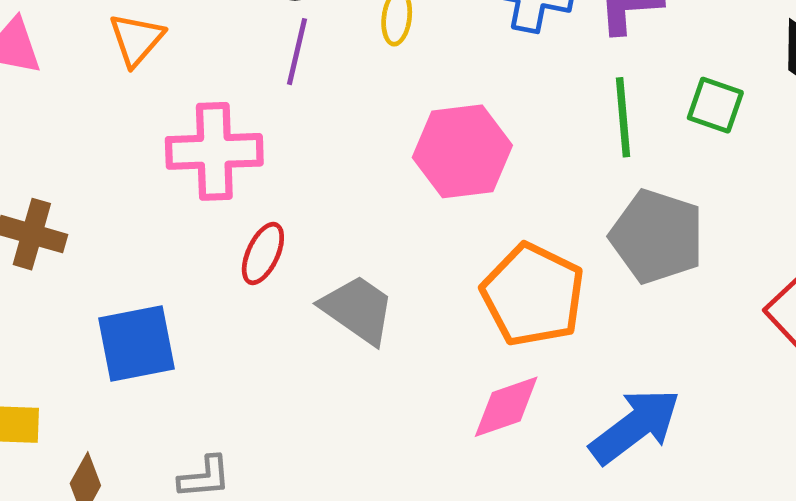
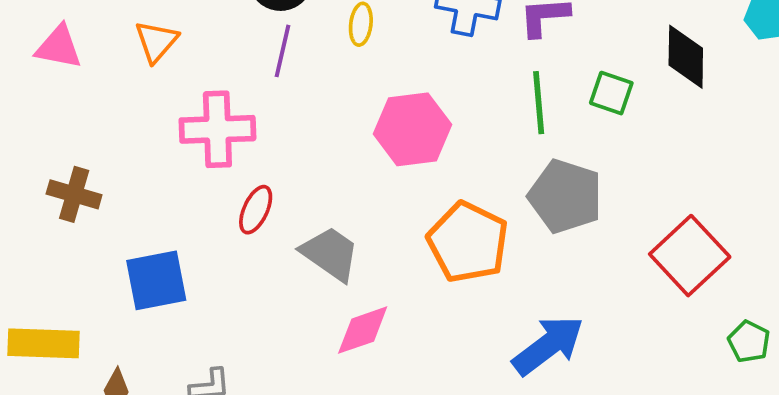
pink diamond: (506, 407) -> (363, 330), moved

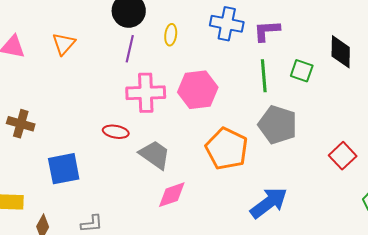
pink cross: (217, 129) -> (146, 93), moved
red ellipse: (256, 210) -> (116, 132), turned 75
red square: (690, 256) -> (343, 156), size x0.7

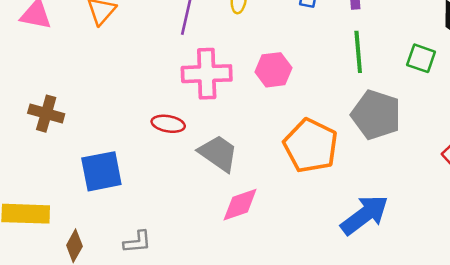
green square: (302, 71) -> (421, 58), moved
pink hexagon: (198, 90) -> (273, 70), size x0.7

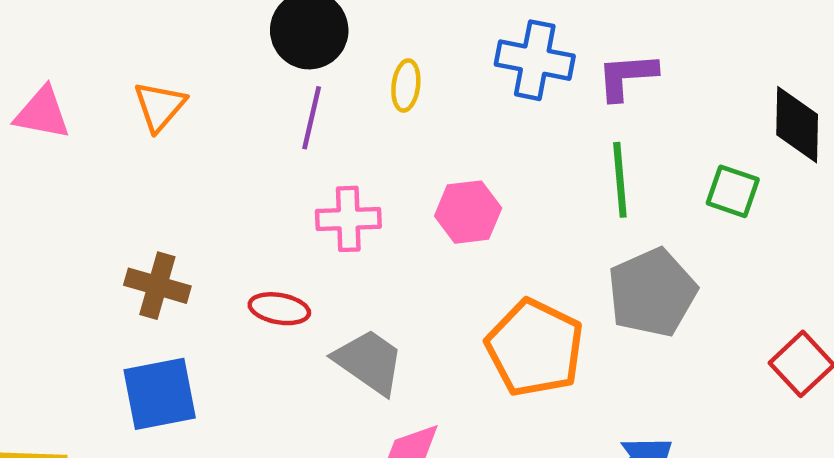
pink cross: (207, 74) -> (348, 219), size x0.7
brown cross: (46, 114) -> (157, 286), moved
gray pentagon: (376, 115) -> (652, 293), turned 30

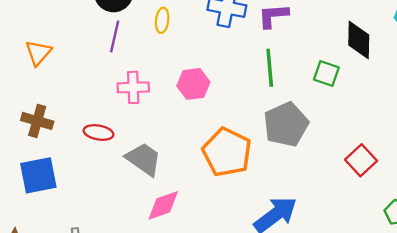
orange triangle: (160, 106) -> (38, 53), moved

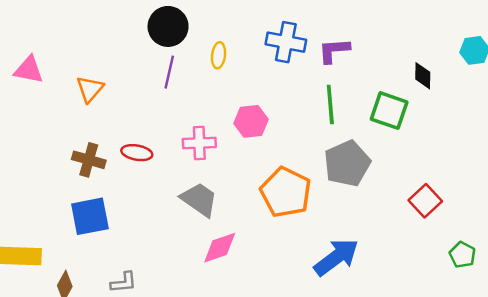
black diamond: (359, 40) -> (423, 76), size x0.7
green square: (326, 74) -> (389, 111), size x1.4
pink cross: (133, 87) -> (199, 143), moved
red ellipse: (98, 132) -> (137, 153), moved

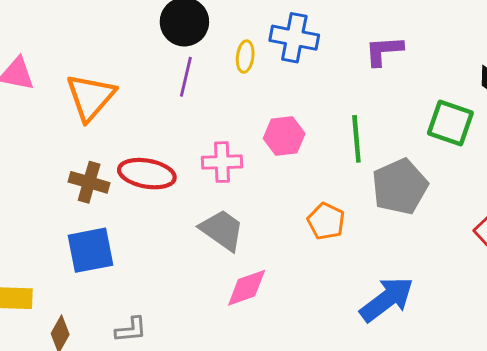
blue cross: (286, 42) -> (294, 38), moved
orange triangle: (90, 89) -> (90, 97), size x1.5
green line: (330, 105) -> (356, 139), moved
red ellipse: (137, 153) -> (147, 174), size x1.5
orange pentagon: (286, 192) -> (326, 221), size x0.6

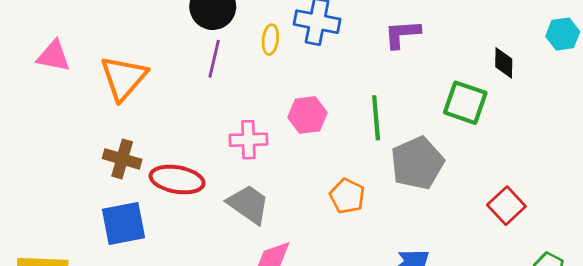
red ellipse: (147, 174) -> (177, 180), moved

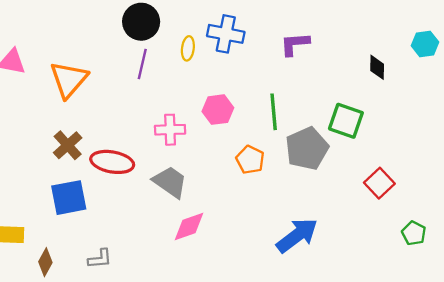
green square: (465, 103) -> (346, 121), moved
brown cross: (122, 159) -> (68, 145), turned 32
orange pentagon: (347, 196) -> (250, 160), moved

